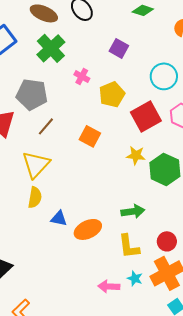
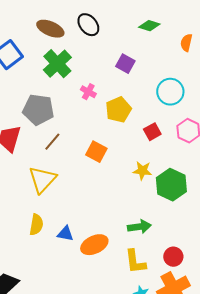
red square: (146, 116) -> (152, 132), size x0.6
yellow semicircle: (35, 197) -> (36, 225), moved

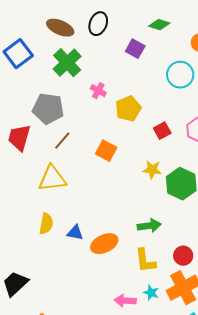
black ellipse: (88, 25) -> (98, 24), turned 60
purple square: (125, 64) -> (135, 49), moved
cyan circle: (170, 92) -> (180, 75), moved
yellow triangle: (42, 180) -> (52, 179), turned 40

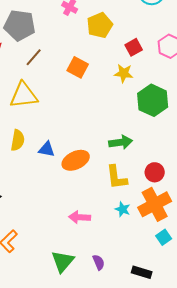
yellow star: (152, 170) -> (124, 73), moved
pink arrow: (125, 301) -> (80, 217), moved

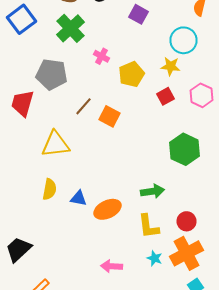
brown line: (34, 57) -> (84, 106), moved
yellow star: (124, 73) -> (170, 66), moved

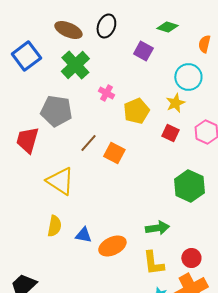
yellow star: (170, 66) -> (175, 103), turned -30
red square: (166, 96) -> (170, 133), turned -36
yellow triangle: (56, 144) -> (60, 181), turned 40

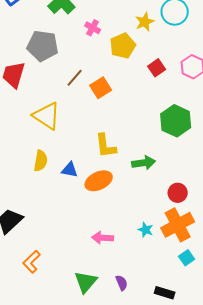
yellow star: (175, 103) -> (145, 22), moved
red square: (170, 133) -> (157, 68), turned 30
orange square: (114, 153) -> (101, 88), turned 30
yellow L-shape: (153, 263) -> (106, 146), moved

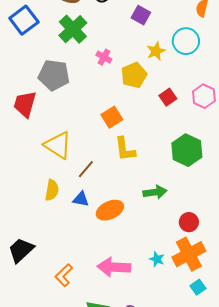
brown line: (75, 78) -> (86, 169), moved
yellow L-shape: (106, 146) -> (125, 149), moved
pink arrow: (103, 238) -> (114, 267), size x1.5
orange L-shape: (32, 262) -> (64, 275), moved

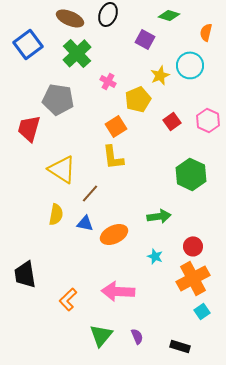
orange square: (112, 117) -> (116, 126), moved
yellow L-shape: (125, 149) -> (113, 157), moved
black trapezoid: (21, 250) -> (25, 274), turned -56
cyan star: (157, 259) -> (155, 256), moved

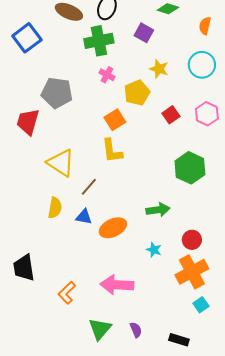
green cross: (77, 53) -> (99, 41), moved, turned 32
cyan circle: (190, 65) -> (202, 65), moved
yellow star: (160, 75) -> (159, 69), turned -30

